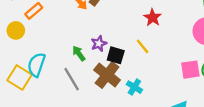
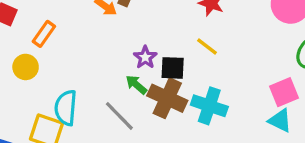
green arrow: (79, 53) -> (136, 85), moved
pink square: (190, 70) -> (284, 92), moved
cyan cross: (134, 87) -> (209, 106), size x1.5

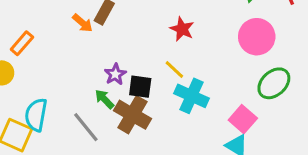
pink square: (284, 92) -> (243, 119), turned -32
cyan cross: (209, 106) -> (192, 96), moved

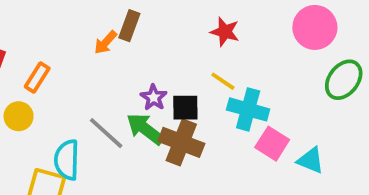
orange arrow: (83, 23) -> (106, 42), turned 100
green arrow: (104, 99) -> (145, 129), size x1.5
pink square: (243, 119) -> (272, 144), moved
gray line: (86, 127) -> (106, 133), moved

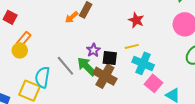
orange rectangle: (37, 77) -> (24, 39), moved
yellow line: (223, 81) -> (132, 46), turned -56

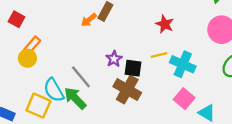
cyan cross: (143, 63) -> (183, 64), moved
green arrow: (87, 66) -> (75, 98), moved
cyan semicircle: (42, 77) -> (54, 90), turned -40

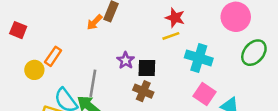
orange rectangle: (32, 45) -> (53, 56), moved
yellow line: (159, 55) -> (171, 36), moved
gray line: (81, 77) -> (93, 83), turned 55
brown cross: (127, 90) -> (143, 91), size x0.7

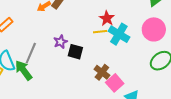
cyan cross: (199, 58) -> (119, 34), moved
brown cross: (143, 91) -> (102, 72), moved

